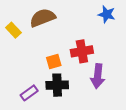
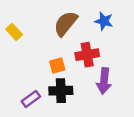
blue star: (107, 14) -> (104, 21), moved
brown semicircle: (43, 18) -> (66, 24), moved, turned -30

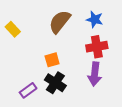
red cross: (87, 55) -> (97, 47), moved
black cross: (61, 91) -> (55, 83), turned 35

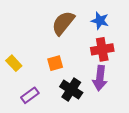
yellow rectangle: (13, 29) -> (14, 63), moved
black cross: (55, 83) -> (71, 90), moved

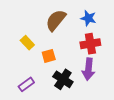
yellow rectangle: (14, 63) -> (27, 43), moved

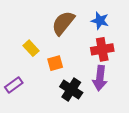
purple rectangle: (26, 84) -> (14, 85), moved

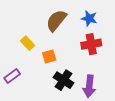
purple arrow: (100, 78) -> (89, 86), moved

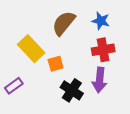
yellow rectangle: (28, 43) -> (31, 49), size x1.6
purple arrow: (89, 86) -> (100, 80), moved

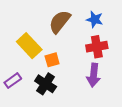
black cross: (72, 90) -> (46, 84), moved

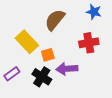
blue star: (95, 19) -> (94, 12), moved
purple arrow: (94, 75) -> (67, 69), moved, turned 80

